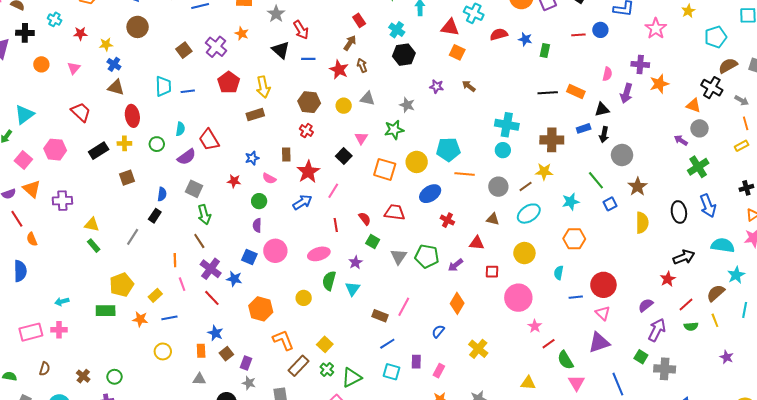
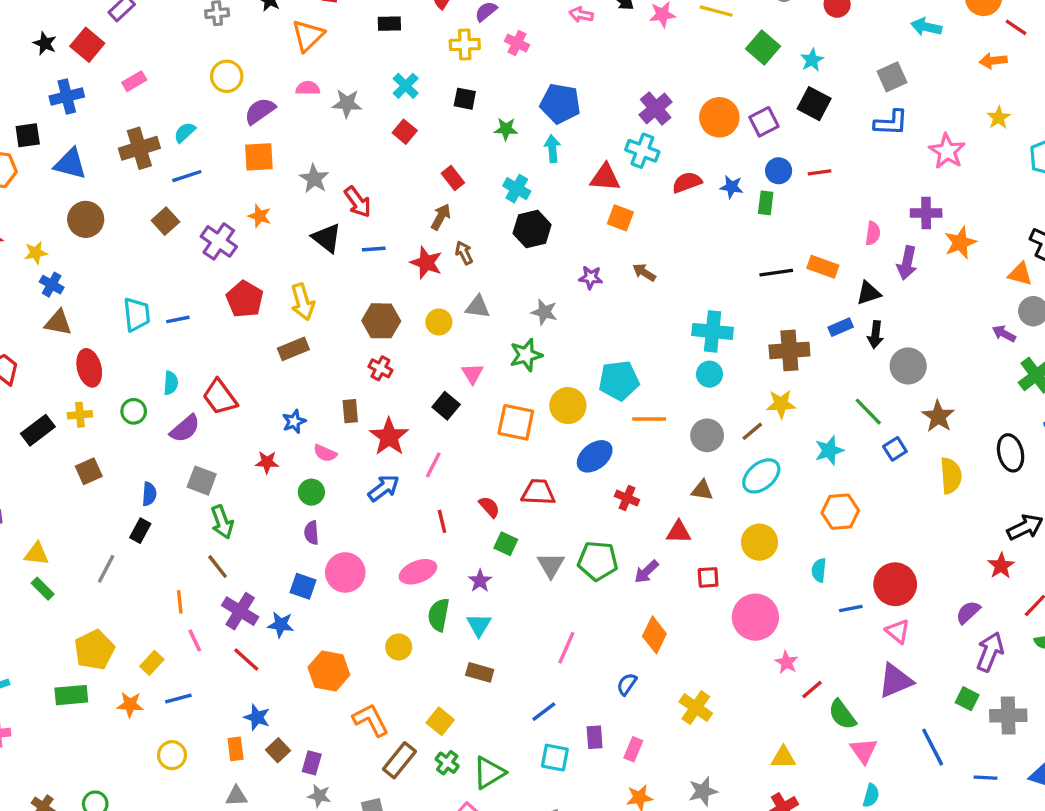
blue circle: (600, 30) -> (779, 171), moved
brown square: (184, 50) -> (165, 221), moved
brown rectangle: (380, 316) -> (480, 672), moved

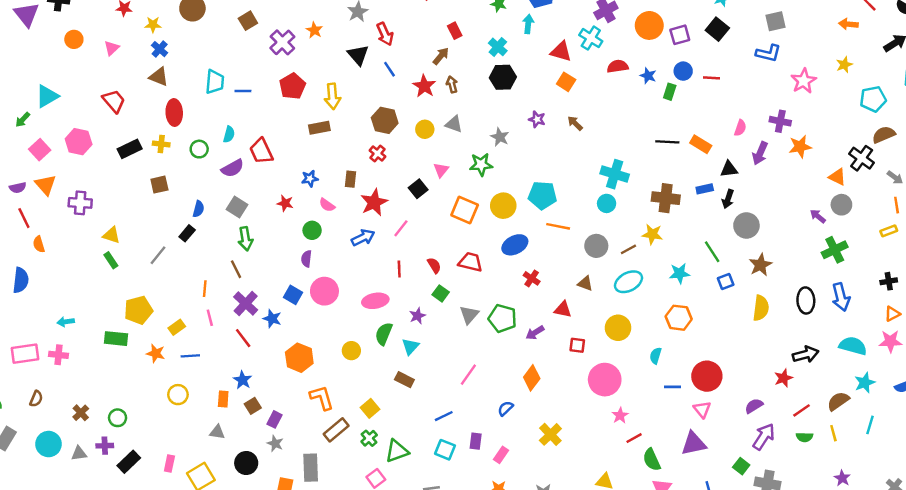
blue line: (374, 249) -> (390, 69), turned 49

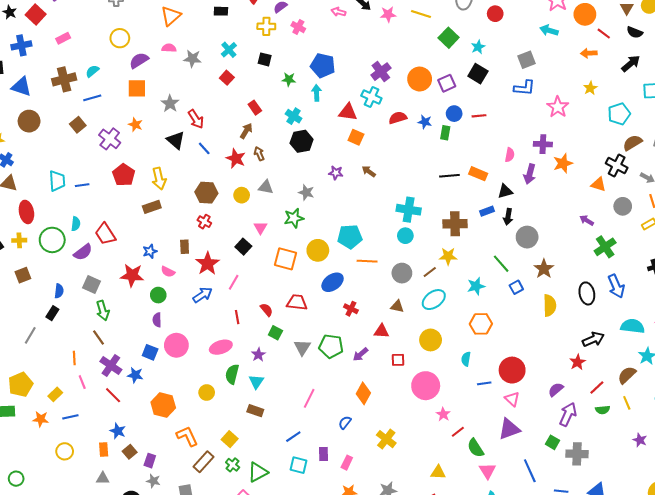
green circle: (199, 149) -> (52, 240), size x1.6
red star: (285, 203) -> (132, 275), size x1.6
gray circle: (841, 205) -> (623, 206), moved

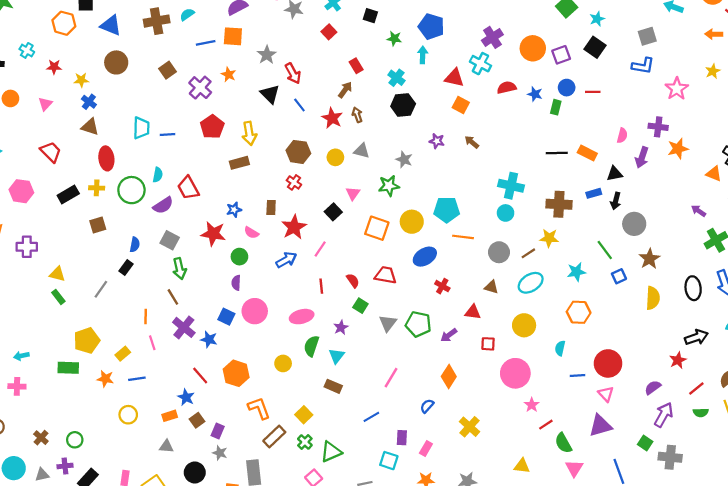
blue line: (92, 98) -> (206, 43), moved
red line: (113, 395) -> (200, 375), moved
orange rectangle: (104, 450) -> (170, 416), turned 72
cyan square: (299, 465) -> (389, 461), moved

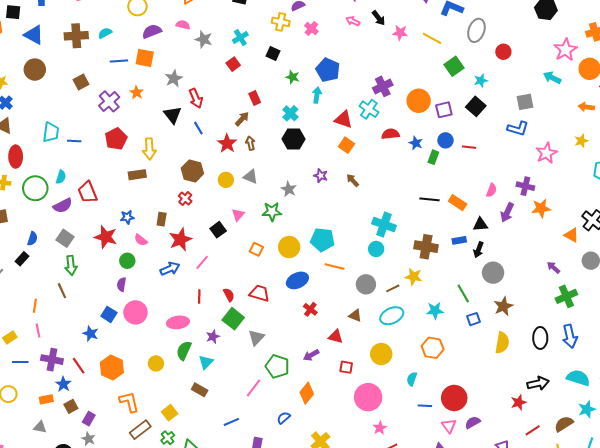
orange square: (377, 228) -> (256, 249), size x0.6
green square: (360, 306) -> (233, 319), size x1.5
green pentagon: (418, 324) -> (277, 366), moved
purple cross: (184, 327) -> (52, 360), moved, turned -35
purple semicircle: (653, 387) -> (473, 422), moved

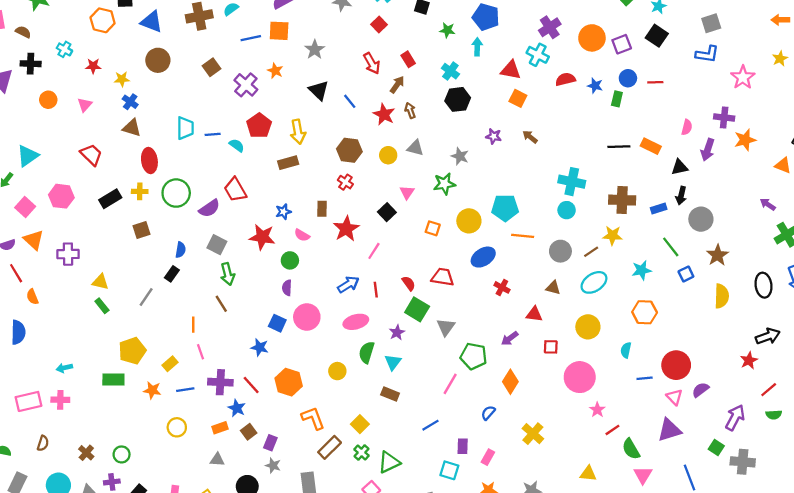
red arrow: (196, 98) -> (372, 63), moved
cyan semicircle: (61, 177) -> (237, 145), moved, turned -64
blue rectangle: (459, 240) -> (659, 208), moved
blue arrow: (170, 269) -> (348, 284), moved

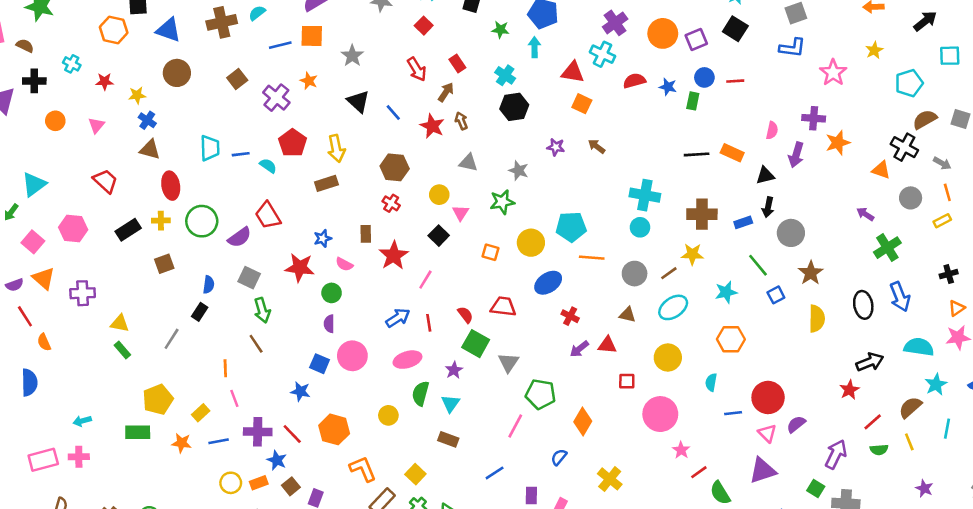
yellow circle: (388, 155) -> (439, 195), moved
purple arrow: (510, 338) -> (579, 349), moved
yellow circle: (177, 427) -> (231, 483), moved

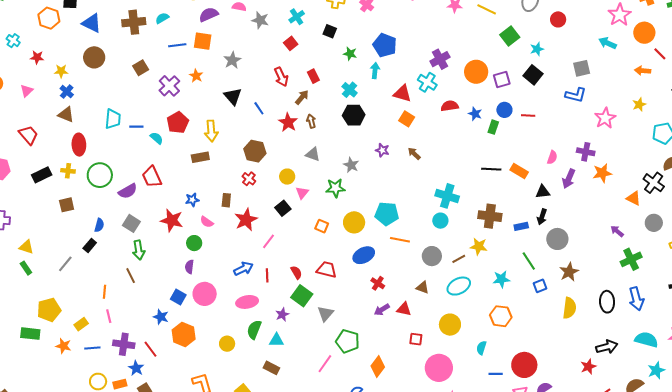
cyan triangle: (450, 404) -> (276, 340), turned 49
orange hexagon: (334, 429) -> (184, 335), moved

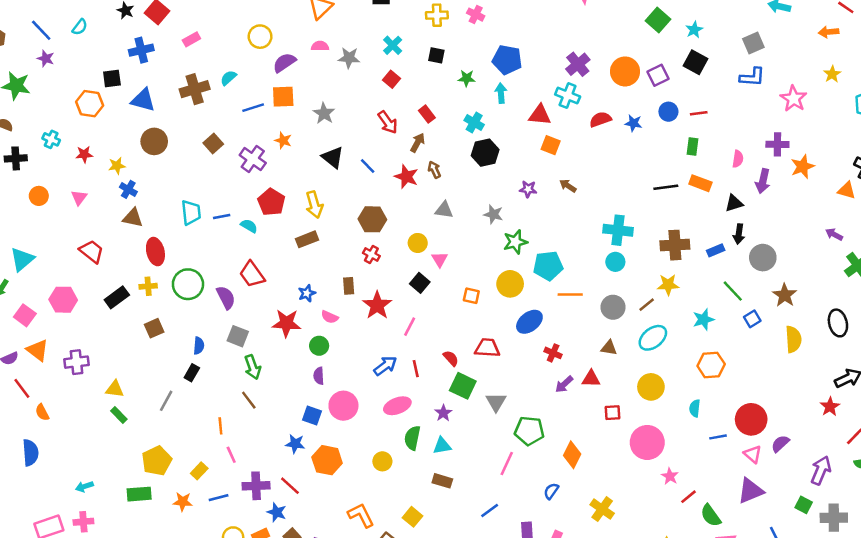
green rectangle: (493, 127) -> (692, 147), moved
green star: (335, 188) -> (515, 242), moved
purple semicircle: (128, 191) -> (226, 297), turned -78

